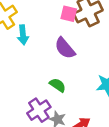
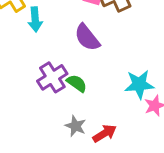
purple cross: (39, 110) -> (52, 77), moved

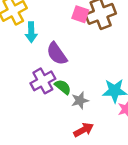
purple semicircle: (87, 37) -> (57, 54), moved
gray star: (76, 126) -> (80, 100), moved, turned 30

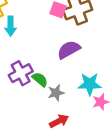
purple semicircle: (57, 54) -> (69, 50), moved, turned 95

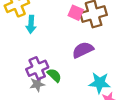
gray star: (56, 93) -> (37, 84), moved

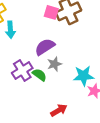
purple semicircle: (83, 50) -> (45, 47), moved
gray star: (37, 84) -> (54, 64), moved

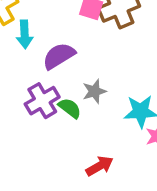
purple semicircle: (45, 47) -> (59, 56), moved

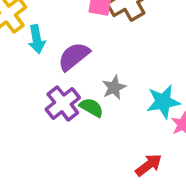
red arrow: (100, 166) -> (149, 165), moved

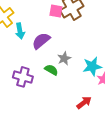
purple cross: (63, 103) -> (23, 77), moved, turned -36

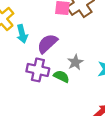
purple cross: (23, 77) -> (38, 70), moved

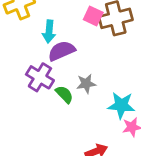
cyan arrow: (22, 34) -> (49, 32), moved

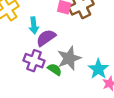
gray star: (86, 84) -> (69, 58), size x1.6
cyan star: (121, 105) -> (98, 69), turned -30

